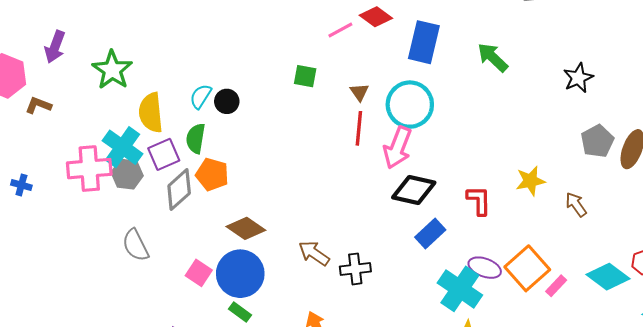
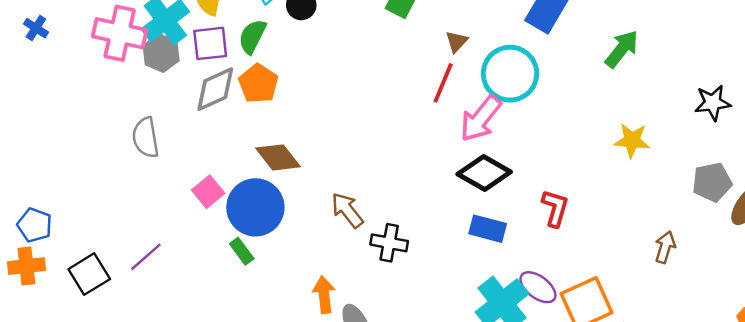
green arrow: (493, 57) -> (622, 49), turned 68
yellow star: (530, 181) -> (632, 140), moved
brown arrow: (576, 204) -> (665, 247), turned 35
blue rectangle: (430, 233) -> (488, 229), turned 40

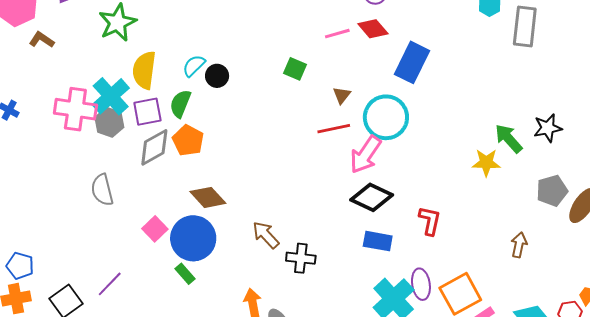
green arrow: (622, 49) -> (509, 138), moved, turned -76
red line: (443, 83) -> (334, 129), turned 60
purple ellipse: (538, 287) -> (421, 284), turned 48

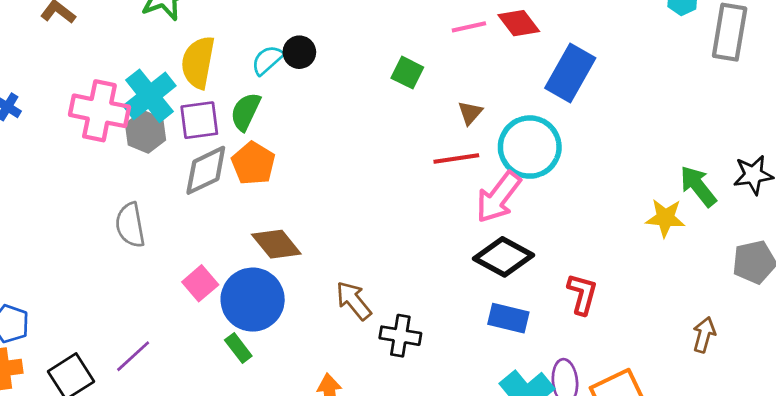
black circle: (217, 76) -> (299, 52), moved

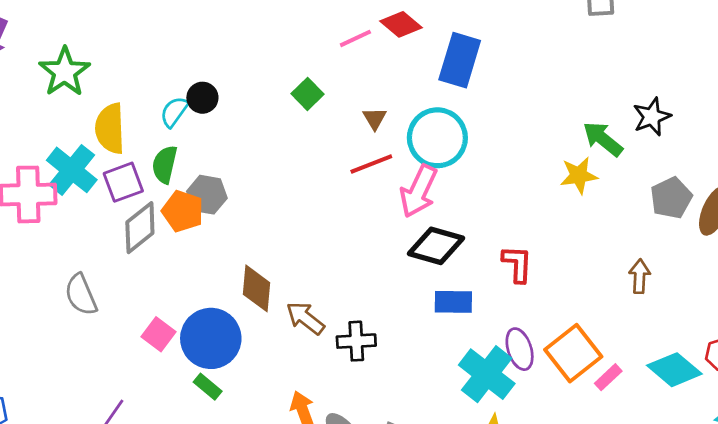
green square: (407, 73) -> (307, 94), turned 32
gray hexagon: (146, 132) -> (207, 195), moved
brown diamond: (276, 244) -> (256, 288), moved, turned 57

